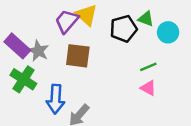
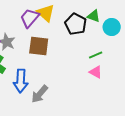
black pentagon: (124, 29) -> (76, 24), turned -30

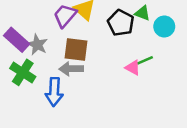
pink triangle: (96, 72) -> (133, 68), moved
gray arrow: (40, 94) -> (71, 69), moved, turned 48

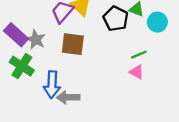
pink triangle: (133, 68) -> (137, 72), moved
gray arrow: (71, 69) -> (68, 97), moved

